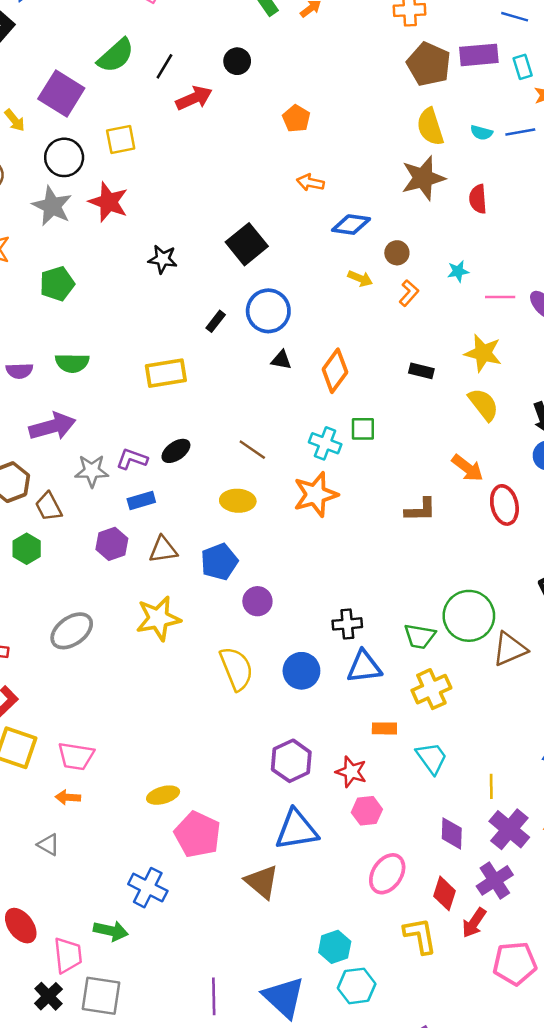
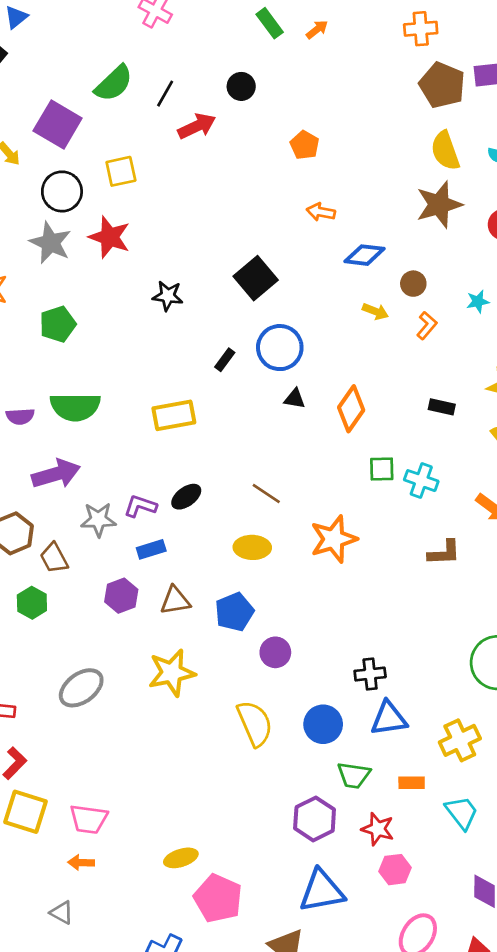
green semicircle: (72, 363) -> (75, 407), size x1.4
cyan cross: (325, 443) -> (421, 481), moved
green trapezoid: (420, 636) -> (354, 775), moved

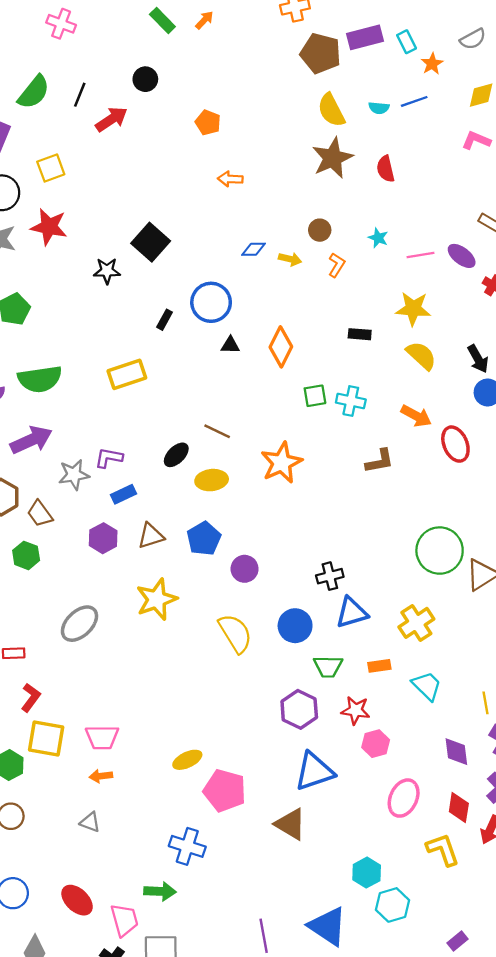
blue diamond: (365, 255) -> (254, 249), moved, size x0.7
black square: (256, 278) -> (151, 242), moved
cyan star: (478, 302) -> (378, 238), turned -30
black ellipse: (186, 497) -> (176, 455), moved

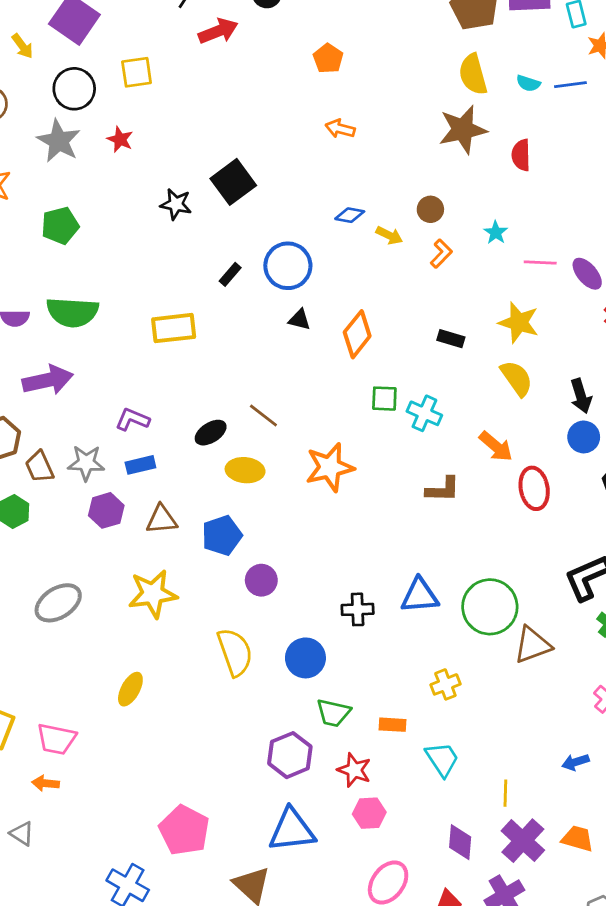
red star: (49, 227) -> (120, 139), size x0.6
gray star: (74, 475) -> (86, 463), moved
blue triangle: (352, 613) -> (420, 596), moved
yellow cross: (416, 623) -> (445, 684), size x0.7
yellow ellipse: (187, 760) -> (130, 689), moved, turned -48

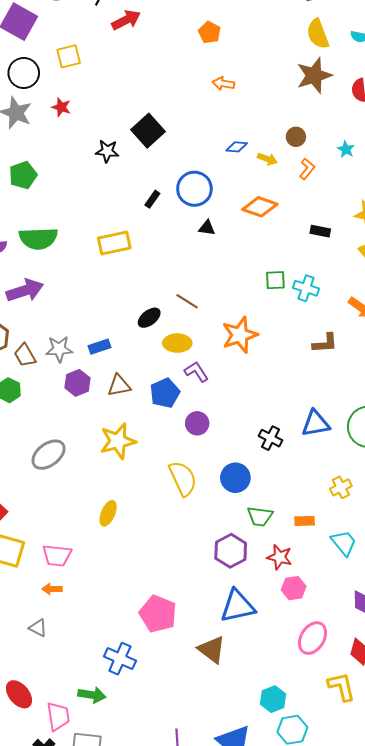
orange diamond: (357, 334) -> (260, 207), moved, turned 76
purple L-shape: (132, 419) -> (196, 372), moved, turned 40
black cross: (358, 609) -> (270, 438), turned 35

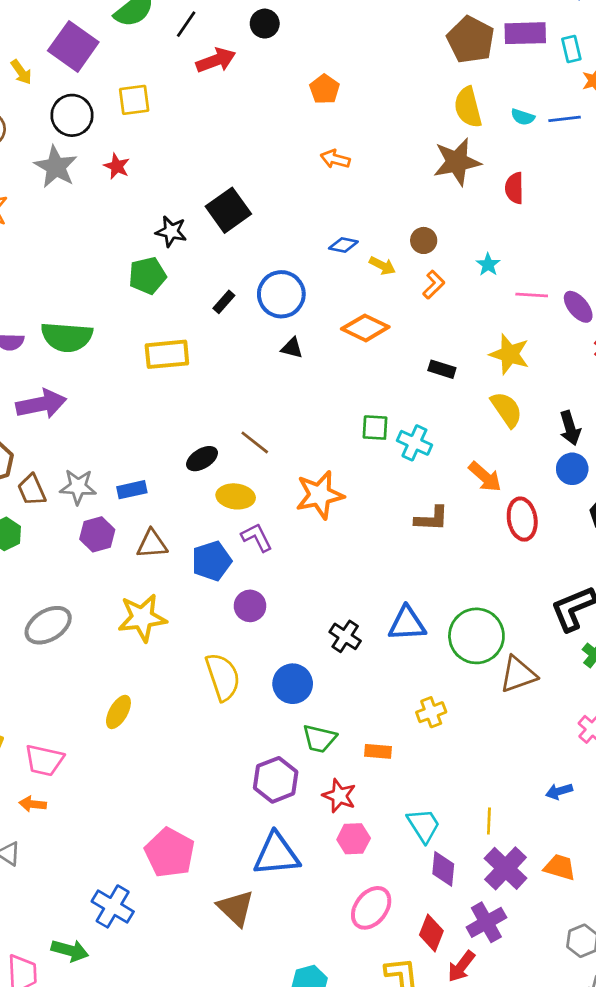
green pentagon: (23, 175) -> (147, 276), moved
cyan trapezoid: (344, 543) -> (424, 825), moved

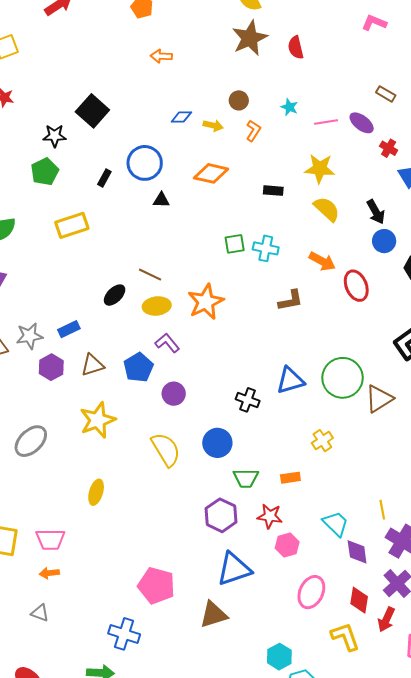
yellow ellipse: (236, 496) -> (157, 306), moved
brown triangle: (236, 908) -> (213, 615), turned -48

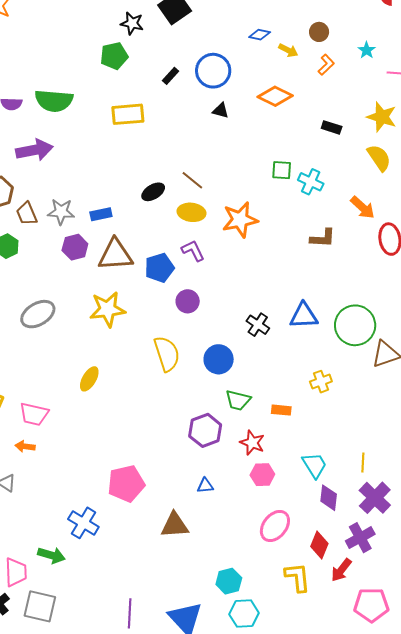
brown triangle: (93, 365) -> (115, 255), size x1.5
blue triangle: (234, 569) -> (205, 486), size x0.5
pink pentagon: (156, 586) -> (126, 484), turned 30

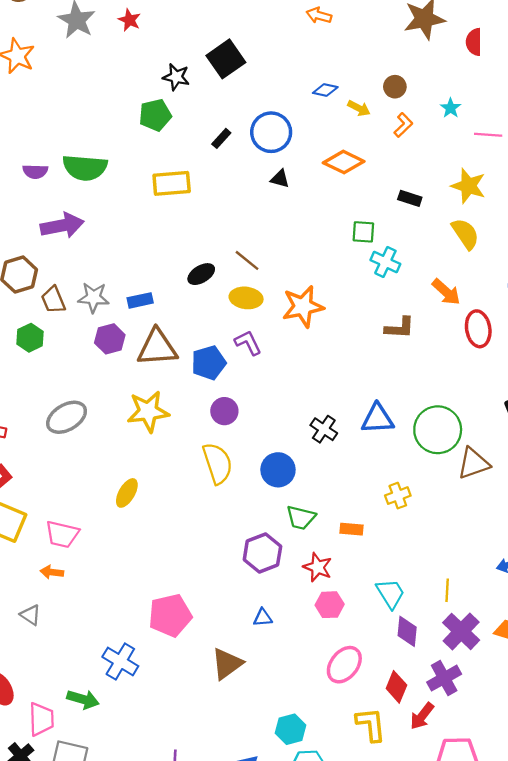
green square: (282, 170) -> (363, 232), moved
purple circle: (188, 301) -> (224, 411), moved
brown triangle: (175, 525) -> (227, 664), turned -32

